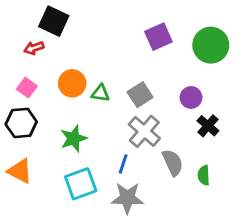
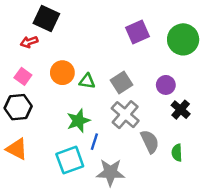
green star: (74, 138) -> (78, 121), moved
blue line: (123, 164) -> (94, 142), moved

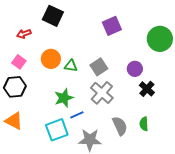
black square: (46, 18) -> (53, 16), moved
green circle: (183, 39) -> (160, 39), moved
blue line: (94, 142) -> (77, 115), turned 48
gray semicircle: (150, 142) -> (120, 126), moved

